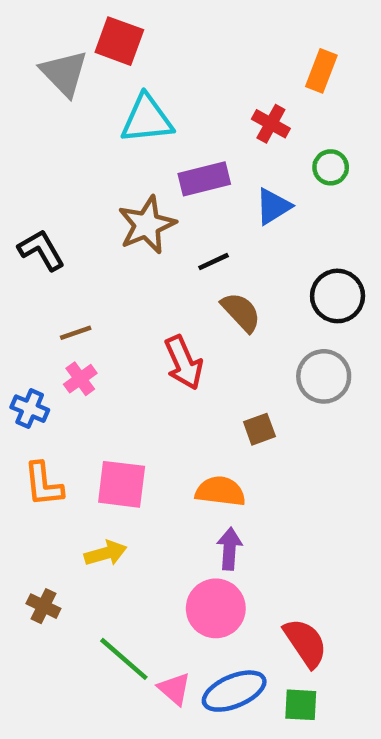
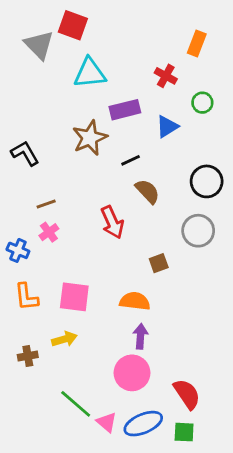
brown cross: (43, 606) -> (28, 356), moved, turned -36

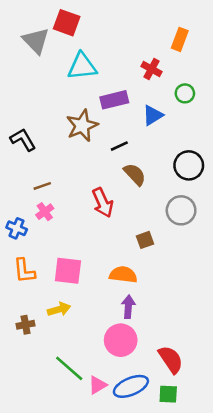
pink triangle: (107, 422) -> (98, 385), turned 48

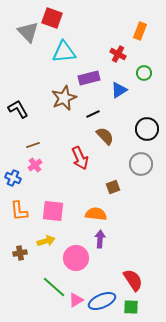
pink circle: (121, 340) -> (76, 258), moved

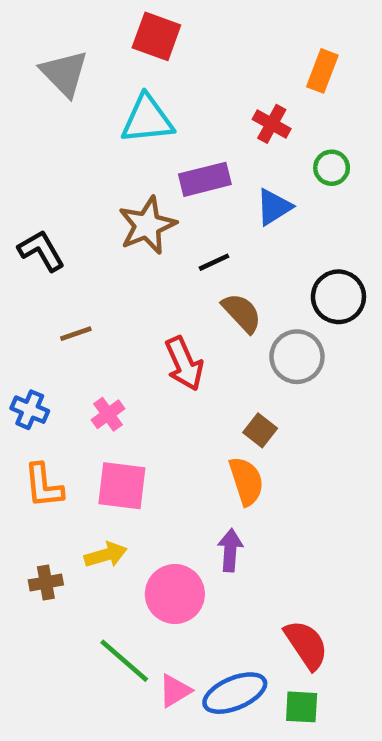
red square: (52, 18) -> (156, 36), moved
gray circle: (141, 164) -> (297, 357), moved
pink cross: (35, 165) -> (108, 414), moved
brown square: (113, 187) -> (260, 430), turned -32
orange semicircle: (96, 214) -> (246, 481), moved, turned 65

